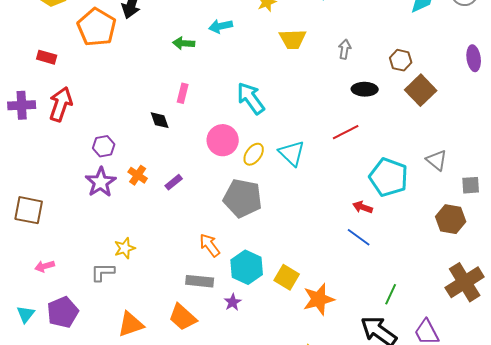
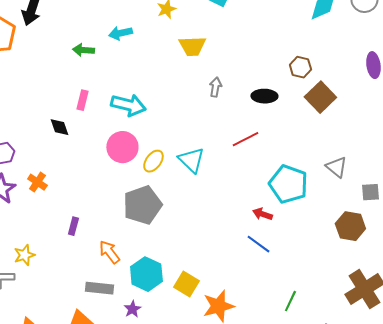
gray arrow: (345, 49) -> (215, 87), moved
cyan arrow: (251, 98) -> (128, 105), moved, turned 140
purple rectangle: (174, 182) -> (73, 226), moved, turned -36
gray pentagon: (243, 198) -> (142, 205), turned -30

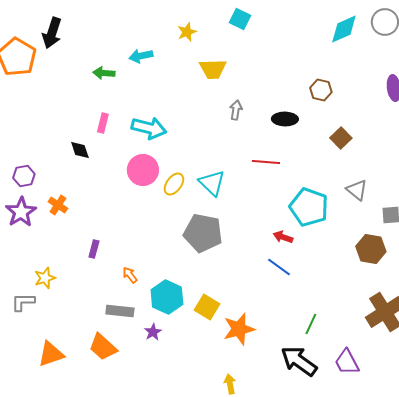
brown square: (320, 97) -> (341, 138), moved, size x0.7
red line: (245, 139) -> (266, 162), turned 32
gray pentagon: (142, 205) -> (203, 233), moved, turned 30
orange arrow: (109, 252) -> (130, 275), size x0.7

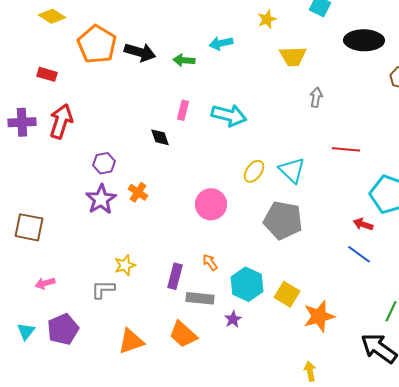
black arrow: (52, 33) -> (140, 52), moved, turned -92
black ellipse: (285, 119) -> (364, 40), moved, size x1.5
pink circle: (143, 170) -> (211, 204), moved
purple rectangle: (94, 249) -> (175, 276), moved, size x1.4

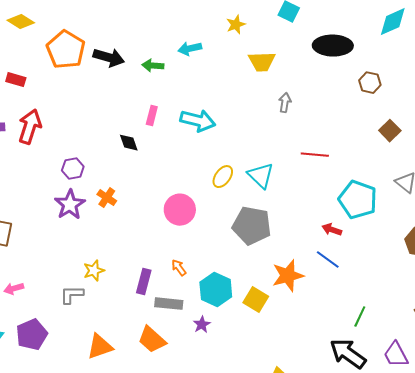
orange star: (319, 316) -> (288, 276), moved

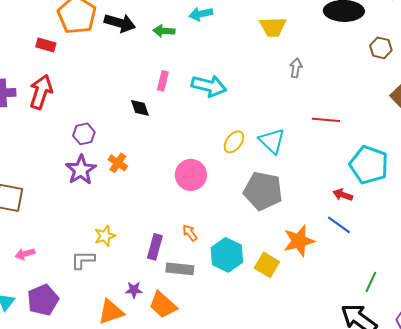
red rectangle: (16, 80) -> (46, 45), moved
purple star: (202, 325) -> (134, 290), moved, turned 30

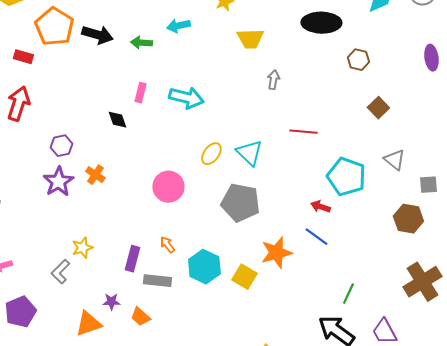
gray L-shape: (83, 260) -> (60, 272), turned -45
orange trapezoid: (163, 305) -> (140, 317), size x0.7

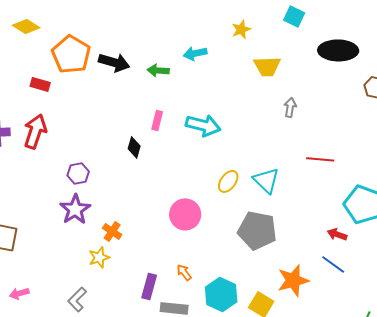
black diamond: (117, 120) -> (134, 147), turned 35
orange cross: (95, 175) -> (112, 231), moved
yellow star: (82, 248) -> (99, 257), moved

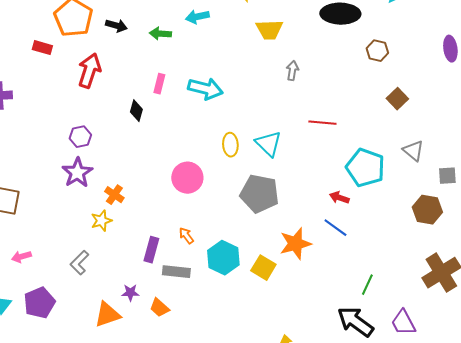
black arrow: (114, 62) -> (116, 26), size x0.7
red arrow: (35, 131) -> (89, 71), moved
yellow ellipse: (228, 181) -> (230, 145), turned -40

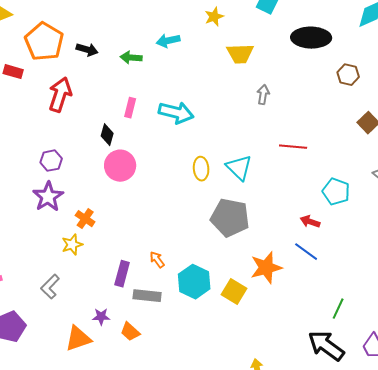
cyan pentagon: (365, 168) -> (336, 192), size x0.7
pink circle: (187, 178) -> (120, 166), moved

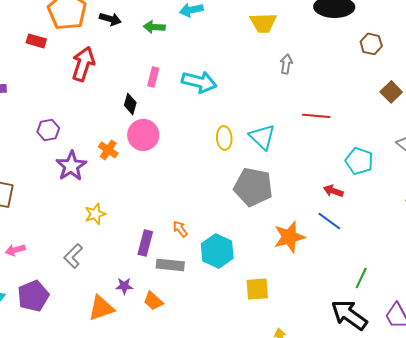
purple hexagon: (51, 161) -> (48, 130), moved
orange cross: (85, 219) -> (108, 150), moved
yellow square: (234, 292) -> (257, 289), moved, turned -35

